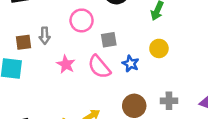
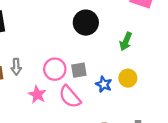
pink circle: (82, 20) -> (55, 69), moved
blue star: (131, 64) -> (104, 84), moved

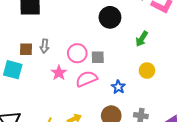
yellow circle: (128, 78) -> (147, 71), moved
blue star: (104, 84) -> (118, 87), moved
pink semicircle: (70, 97) -> (87, 79), turned 100

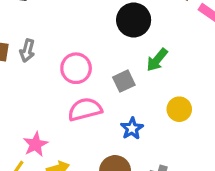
green arrow: (142, 39) -> (157, 60), moved
gray square: (98, 57) -> (124, 81), moved, turned -32
pink star: (59, 73) -> (36, 144), moved

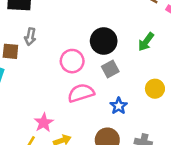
black circle: (134, 20) -> (104, 41), moved
gray arrow: (27, 51) -> (30, 37), moved
green arrow: (157, 60) -> (146, 42), moved

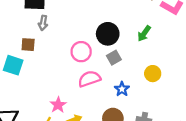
gray arrow: (30, 37) -> (43, 23), moved

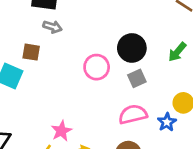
gray arrow: (43, 23) -> (52, 27), turned -88
pink semicircle: (89, 79) -> (133, 114), moved
blue star: (122, 89) -> (167, 122), moved

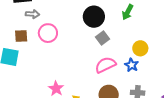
pink circle: (97, 67) -> (48, 33), moved

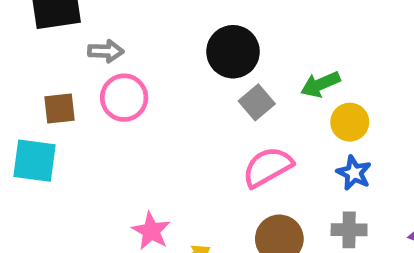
green arrow: (128, 12) -> (320, 84), moved, turned 42
gray arrow: (33, 14) -> (106, 51), moved
blue star: (132, 65) -> (354, 173), moved

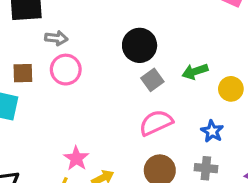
yellow circle: (350, 122) -> (231, 89), moved

